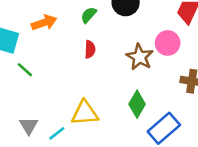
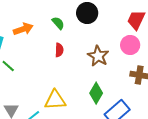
green semicircle: (89, 15) -> (58, 23), turned 96
pink circle: (168, 43) -> (130, 45), moved

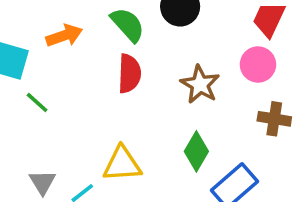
green semicircle: (58, 23) -> (128, 25), size x1.5
red semicircle: (59, 50) -> (129, 74), size x1.5

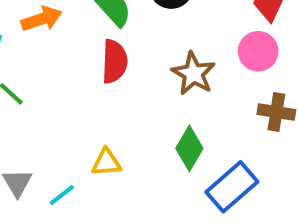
yellow triangle: (122, 164) -> (106, 163), size x0.7

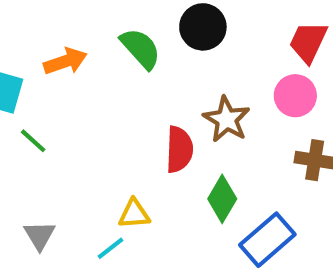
red semicircle: (114, 61) -> (179, 149), moved
cyan line: (62, 195) -> (110, 248), moved

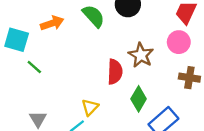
yellow triangle: (134, 214) -> (90, 107), turned -42

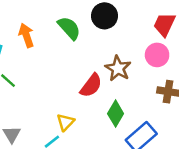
orange arrow: (52, 23) -> (26, 35), turned -90
red semicircle: (115, 72) -> (91, 85), turned 35

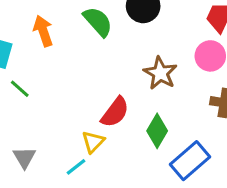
red semicircle: (91, 85) -> (115, 112), moved

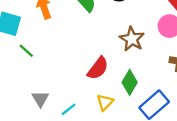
yellow triangle: (93, 142) -> (105, 102), moved
gray triangle: (24, 157) -> (40, 99), moved

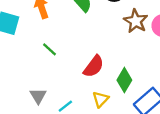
brown star: (132, 39) -> (136, 21), moved
green line: (26, 51) -> (49, 49), moved

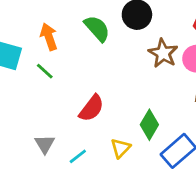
green line: (49, 49) -> (45, 71), moved
red semicircle: (94, 66) -> (92, 108), moved

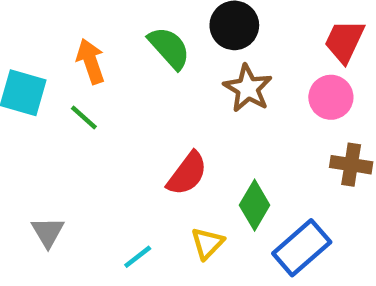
brown star: (163, 53) -> (248, 88), moved
red semicircle: (92, 108) -> (187, 174), moved
gray triangle: (45, 144) -> (48, 232), moved

